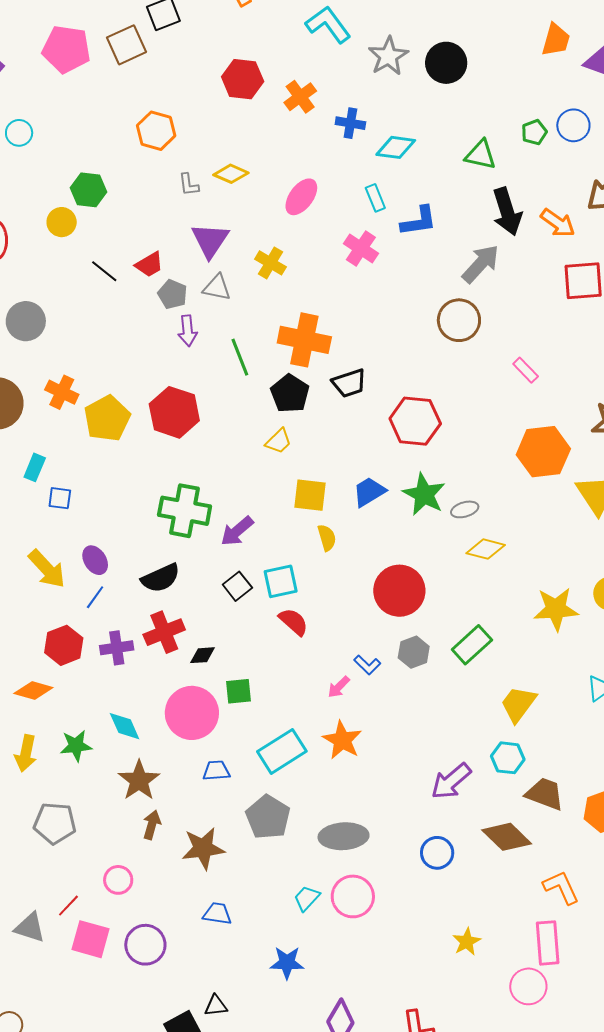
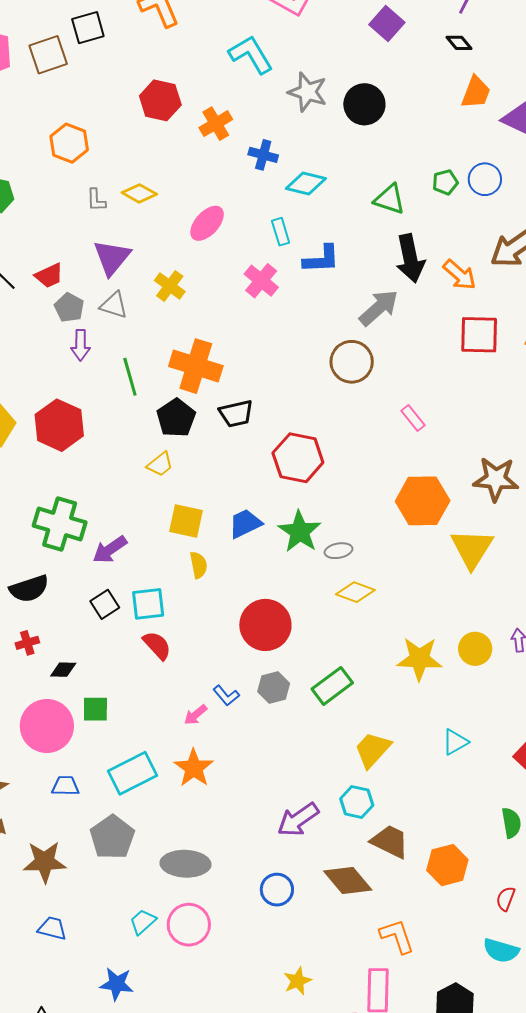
gray star: (388, 56) -> (308, 92), turned -30
red cross: (164, 632) -> (27, 643), size x0.6

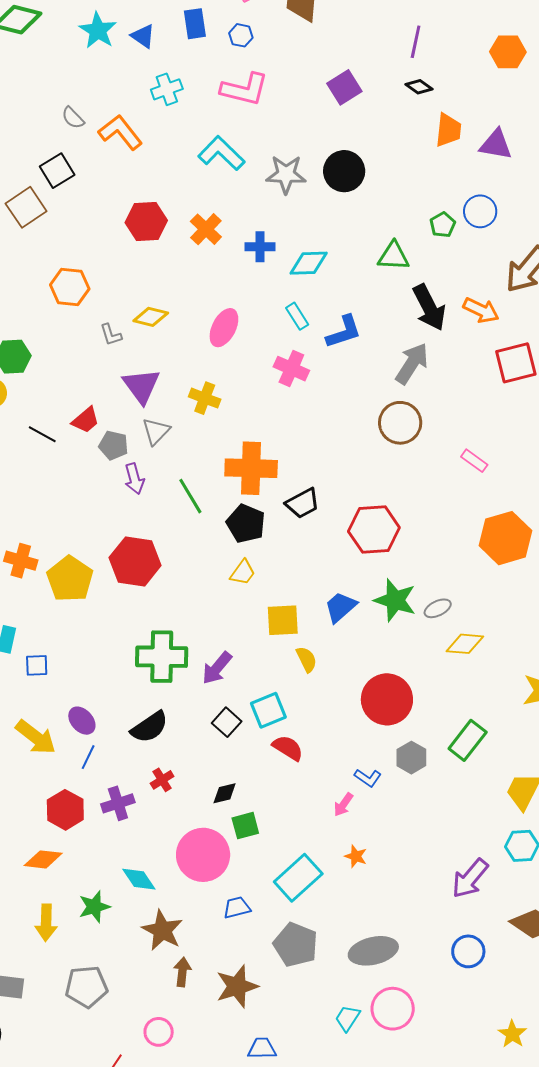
purple square: (387, 24) -> (344, 87), turned 32
gray triangle: (114, 305) -> (156, 431), turned -48
black diamond: (63, 670) -> (225, 793), moved
orange star: (194, 768) -> (356, 856), size x0.6

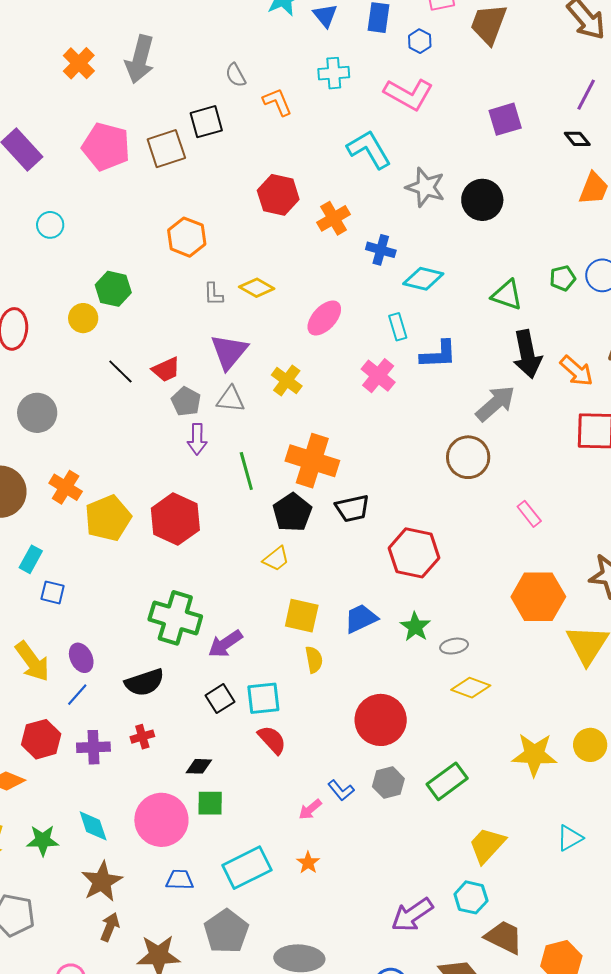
orange L-shape: (120, 132) -> (277, 102), size x0.7
gray triangle: (156, 431) -> (231, 399), turned 36
green star: (395, 600) -> (415, 627), size x0.7

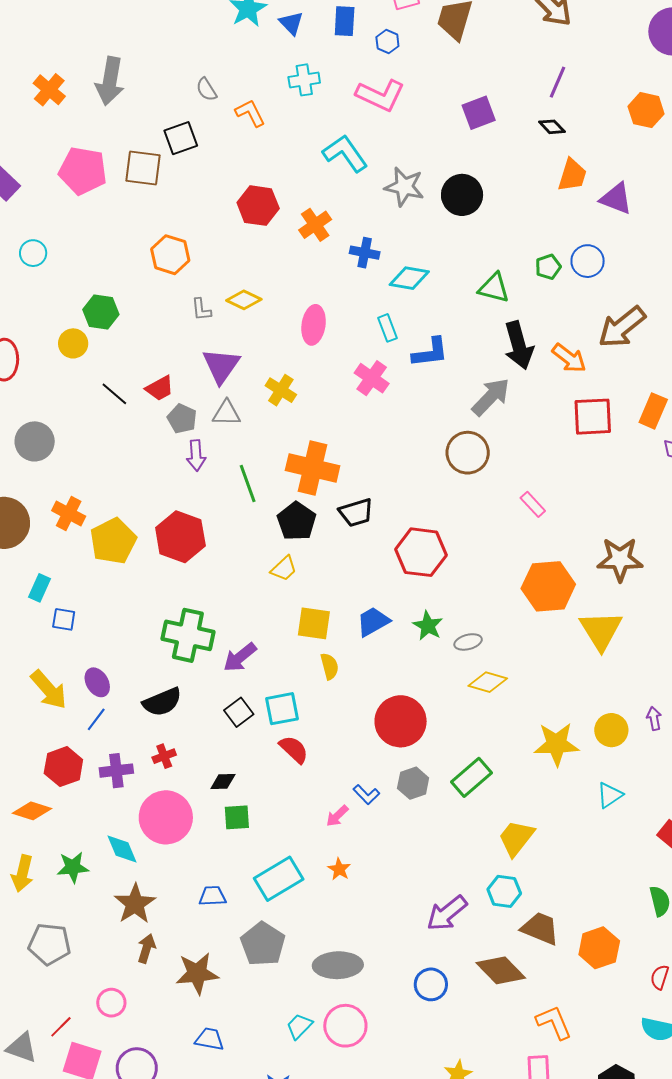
brown square: (166, 149) -> (143, 168), turned 30
pink ellipse: (324, 318) -> (314, 325), turned -30
pink circle: (161, 820) -> (166, 817), moved
cyan triangle: (570, 838) -> (610, 795), moved

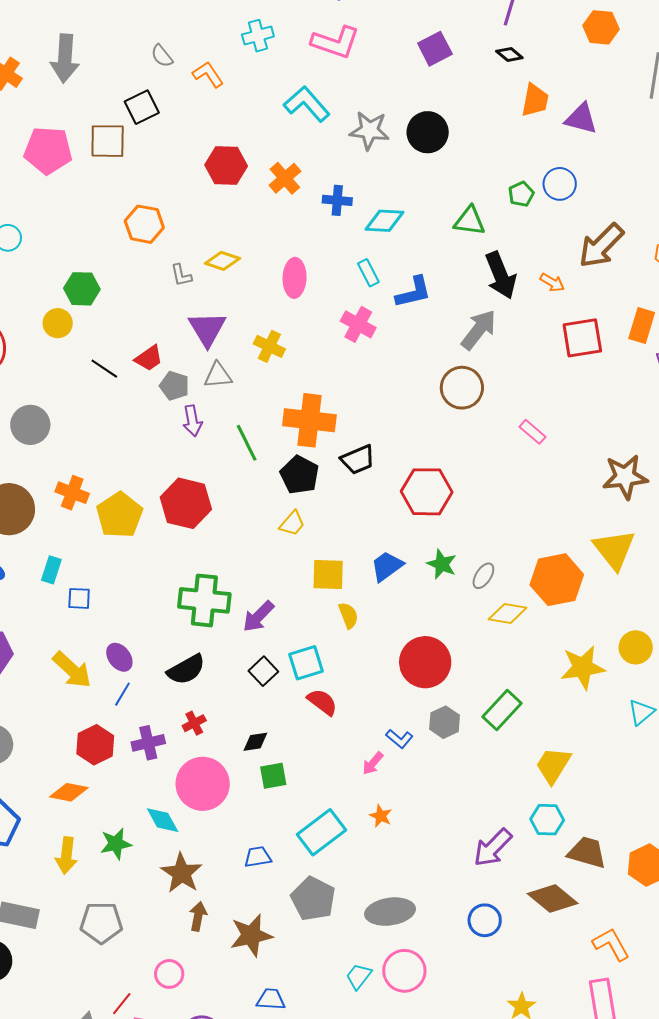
orange arrow: (569, 358) -> (552, 283), size x0.7
orange hexagon: (548, 586) -> (557, 580), moved
gray ellipse: (468, 642) -> (483, 576), turned -36

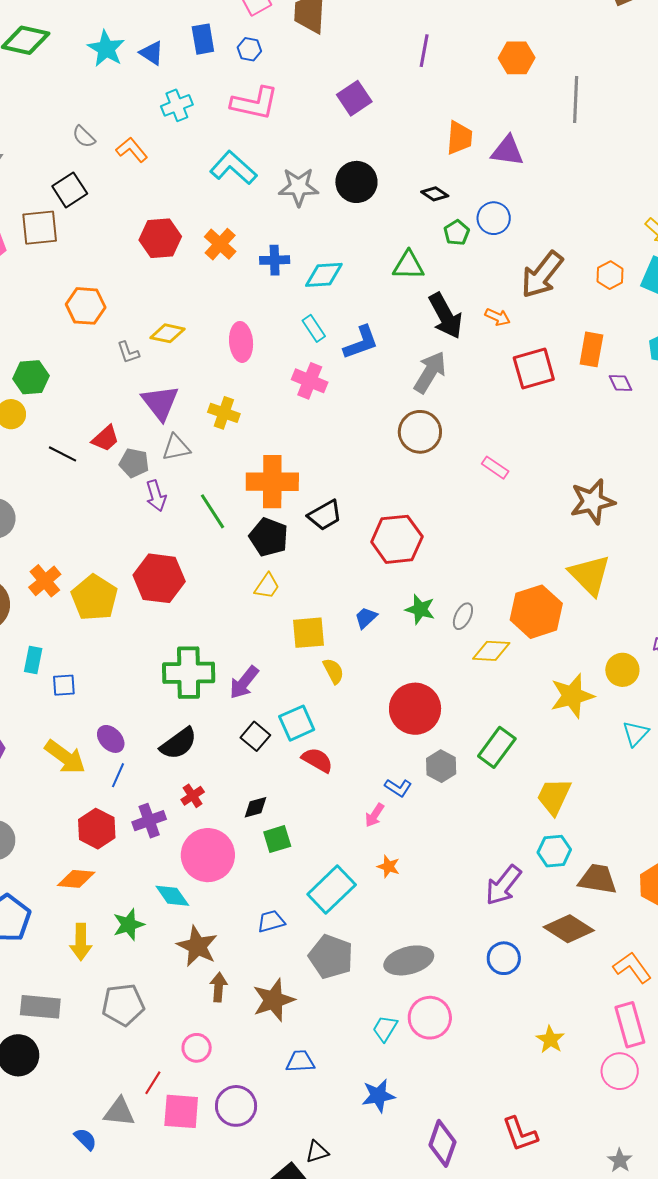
black diamond: (509, 55) -> (435, 194), moved
orange cross: (72, 493) -> (45, 581), turned 36
blue trapezoid: (387, 566) -> (366, 618), size x0.7

